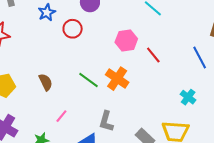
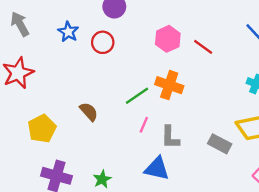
green line: (89, 80) -> (137, 96), turned -55
pink line: (61, 116) -> (144, 125), moved

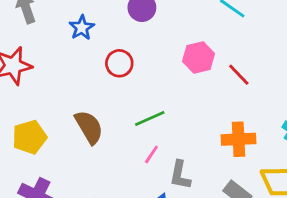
red circle: (103, 42) -> (119, 63), moved
orange cross: (169, 85) -> (239, 139), moved, turned -32
brown semicircle: (89, 112) -> (89, 127), size x1.4

